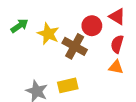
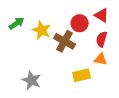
yellow rectangle: (68, 85) -> (82, 75), moved

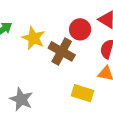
yellow rectangle: (82, 75) -> (83, 93), turned 30

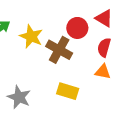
yellow rectangle: (83, 93) -> (68, 91), moved

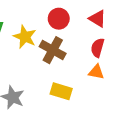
red circle: (77, 28) -> (59, 19), moved

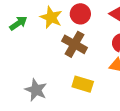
yellow star: (25, 37) -> (51, 17), moved

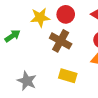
yellow star: (51, 17) -> (40, 17), turned -30
green arrow: (18, 23) -> (12, 36), moved

